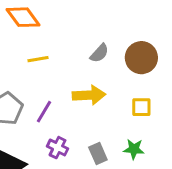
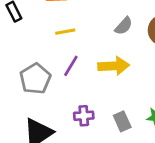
purple line: (44, 112) -> (71, 66), moved
purple cross: (57, 148) -> (84, 116), turned -30

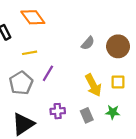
yellow line: (65, 32) -> (30, 53), moved
yellow arrow: (114, 66) -> (93, 85), moved, turned 65

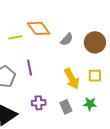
orange diamond: (33, 17) -> (39, 28), moved
yellow line: (30, 53) -> (15, 37), moved
purple line: (48, 73) -> (30, 68), turned -42

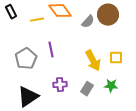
brown circle: (95, 42) -> (108, 15), moved
gray rectangle: (66, 107) -> (87, 89), turned 56

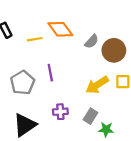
brown circle: (108, 15) -> (114, 50), moved
yellow arrow: (93, 61) -> (97, 85), turned 85
green star: (111, 86) -> (106, 129), moved

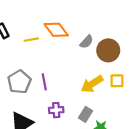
purple line: (50, 73) -> (44, 82), moved

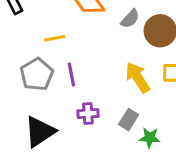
yellow line: (31, 40) -> (55, 38), moved
yellow arrow: (92, 84) -> (138, 77), turned 90

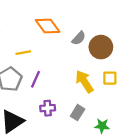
purple line: (71, 74) -> (35, 79), turned 35
green star: (150, 138) -> (102, 126), moved

